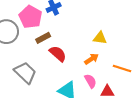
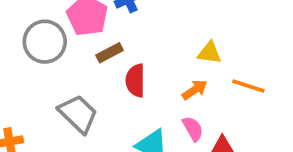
red semicircle: (58, 54) -> (135, 81), turned -132
orange line: (122, 68) -> (248, 86), moved

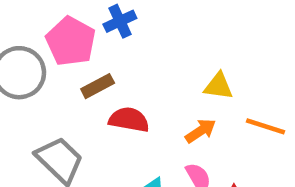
red semicircle: (135, 81) -> (129, 120), turned 100

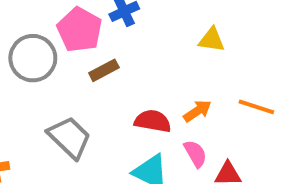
yellow triangle: (218, 86) -> (212, 40), moved
red semicircle: (129, 120) -> (153, 121), moved

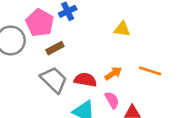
gray trapezoid: (69, 137) -> (54, 80), moved

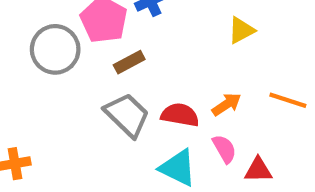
yellow triangle: (122, 29) -> (241, 30), turned -36

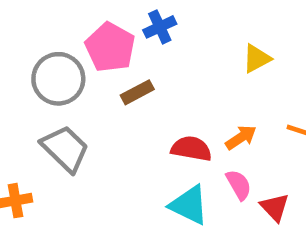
gray trapezoid: (127, 115) -> (65, 149), moved
red triangle: (258, 170) -> (275, 207), turned 48

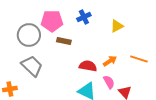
blue cross: (160, 27) -> (84, 17), moved
pink pentagon: (110, 47) -> (52, 21), turned -30
brown rectangle: (137, 92) -> (64, 41), turned 40

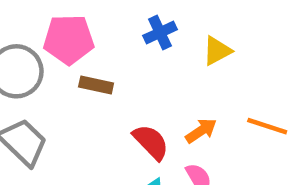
blue cross: (84, 17) -> (160, 33), moved
red semicircle: (88, 66) -> (151, 142), turned 36

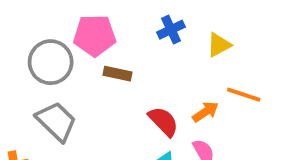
orange line: (267, 126) -> (244, 95), moved

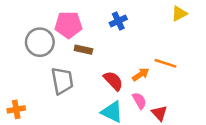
yellow triangle: (219, 45) -> (179, 14), moved
gray trapezoid: (56, 121) -> (62, 81), moved, turned 36

